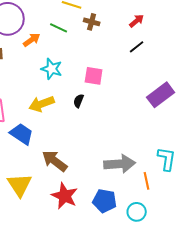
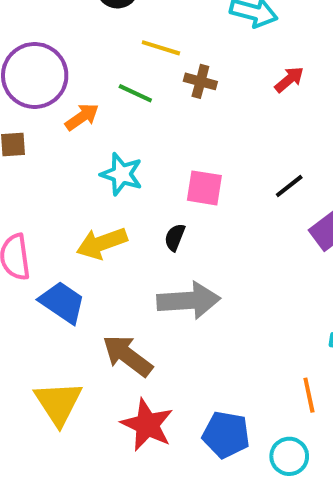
black line: (137, 47) -> (289, 186), moved
gray arrow: (120, 164) -> (189, 300), moved

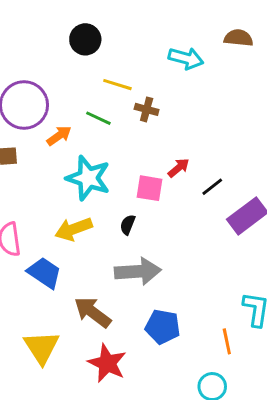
red arrow: (289, 79) -> (179, 168), moved
cyan star: (121, 174) -> (88, 178), size x1.4
blue pentagon: (226, 435) -> (163, 327), moved

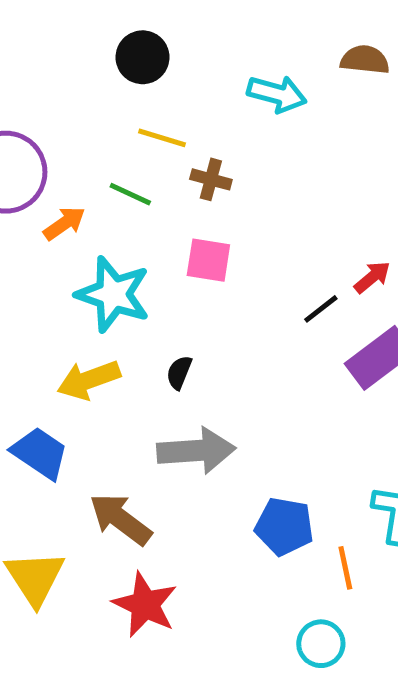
black circle: (85, 39) -> (143, 57), moved
red arrow: (179, 168) -> (372, 277), moved
pink square: (149, 188) -> (208, 260), moved
blue pentagon: (163, 327) -> (284, 526), moved

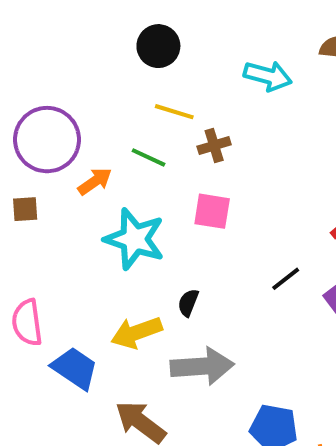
brown cross: (211, 179) -> (214, 146), turned -32
black line: (321, 309) -> (286, 279), moved
yellow arrow: (89, 380) -> (137, 332), moved

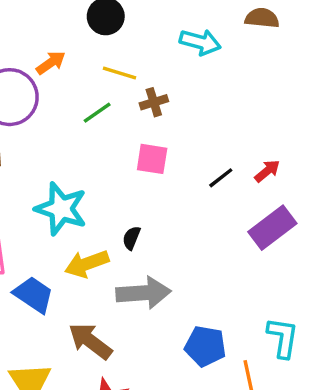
green line: (148, 157) -> (97, 113), turned -60
orange arrow: (95, 181) -> (51, 63), moved
cyan star: (135, 239) -> (61, 209), moved
black line: (286, 279) -> (221, 178), moved

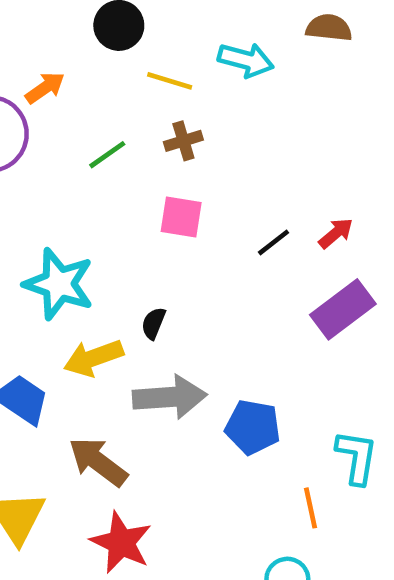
yellow line: (119, 73) -> (170, 81), moved
blue pentagon: (205, 346) -> (253, 427), moved

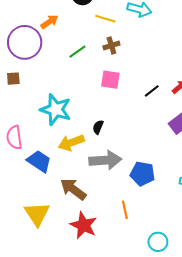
orange line: (310, 508) -> (125, 210), moved

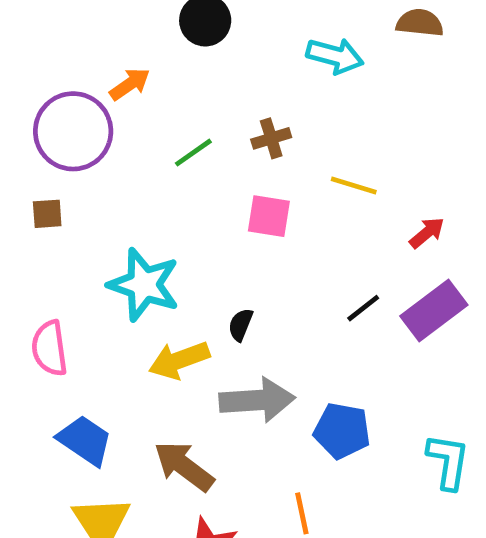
yellow line: (105, 19) -> (354, 186), moved
black line: (152, 91) -> (363, 308), moved
blue trapezoid: (39, 161) -> (85, 440), moved

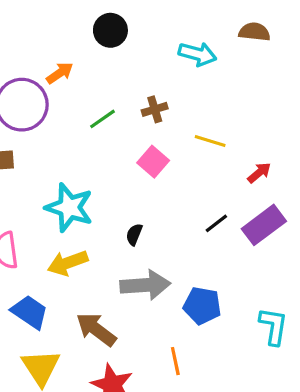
pink square: (269, 216) -> (153, 162), turned 32
yellow arrow: (179, 360) -> (68, 263), moved

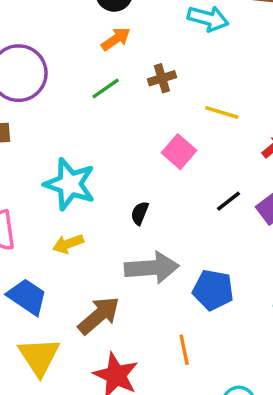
orange arrow: (60, 73) -> (116, 39), moved
pink square: (153, 162) -> (179, 152), moved
yellow arrow: (68, 263) -> (68, 244), size x0.7
brown arrow: (96, 329) -> (99, 316), turned 102

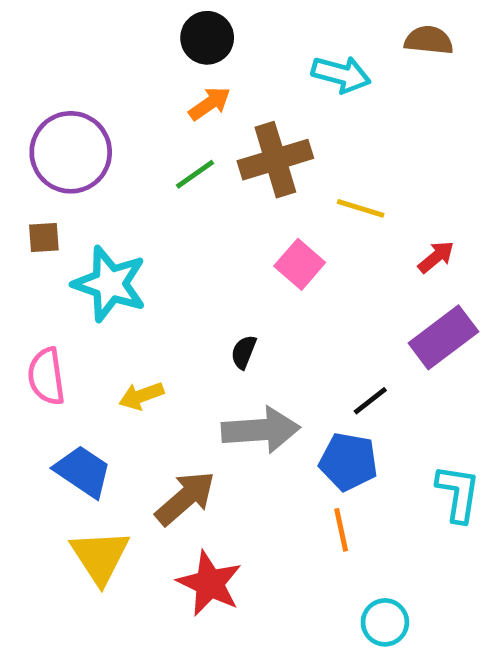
brown cross: (162, 78) -> (275, 160), size x1.8
cyan star: (70, 184) -> (110, 284), moved
black line: (229, 201) -> (370, 401), moved
orange line: (184, 350) -> (341, 530), moved

